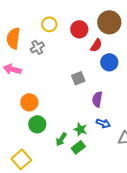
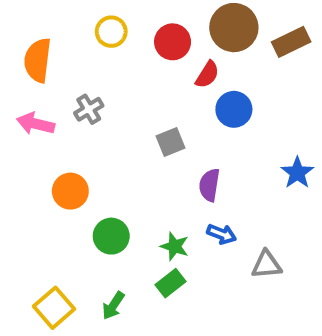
gray cross: (37, 47) -> (89, 109), moved
green circle: (37, 124) -> (111, 236), moved
green arrow: (61, 139) -> (113, 306), moved

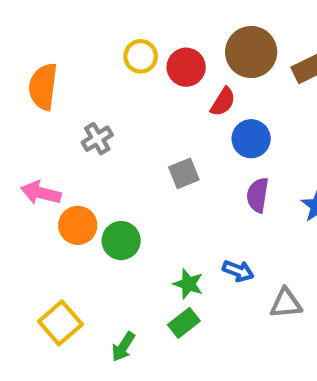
yellow circle: (111, 32) -> (141, 56), moved
pink arrow: (36, 124) -> (41, 193), moved
purple semicircle: (209, 185) -> (258, 195), moved
green circle: (111, 236) -> (121, 241), moved
yellow square: (54, 308) -> (60, 323), moved

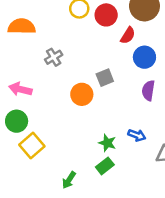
orange semicircle: (43, 87) -> (22, 26), turned 84
orange circle: (78, 225) -> (82, 94), moved
green circle: (121, 241) -> (17, 121), moved
yellow square: (60, 323) -> (32, 145), moved

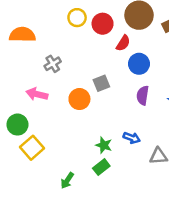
pink arrow: (20, 89) -> (37, 94), moved

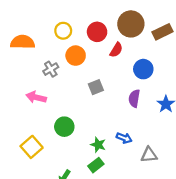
yellow circle: (77, 18) -> (63, 31), moved
blue circle: (139, 64) -> (143, 69), moved
orange circle: (79, 99) -> (76, 56), moved
green circle: (17, 125) -> (64, 127), moved

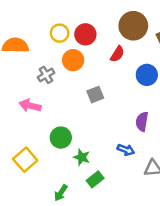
red circle: (97, 32) -> (85, 34), moved
purple semicircle: (134, 98) -> (142, 122), moved
green star: (98, 145) -> (82, 157), moved

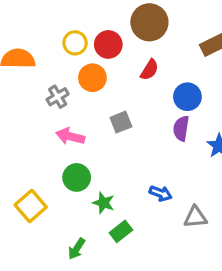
brown circle: (133, 26) -> (149, 22), moved
pink arrow: (30, 106) -> (70, 136), moved
purple semicircle: (142, 122) -> (181, 128), moved

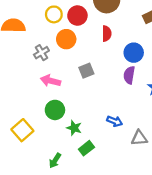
red semicircle: (149, 70) -> (107, 34), turned -32

